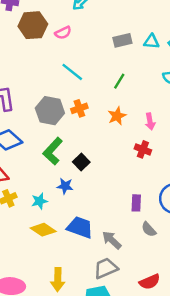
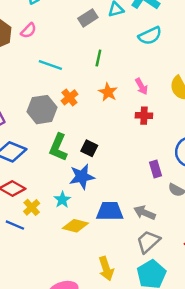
blue star: (65, 186) -> (82, 177), size x1.5

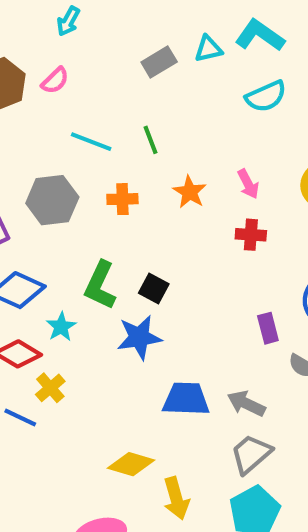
green line: (98, 58) -> (151, 140), moved, turned -35
orange cross: (69, 97) -> (122, 199), turned 35
gray hexagon: (42, 110) -> (52, 200), moved
cyan star: (62, 200) -> (61, 327), moved
yellow diamond: (75, 226) -> (131, 464), moved

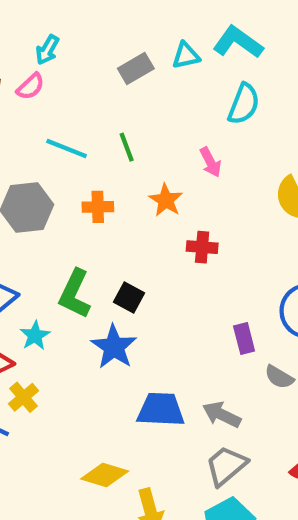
cyan arrow: (68, 21) -> (47, 50), moved
cyan semicircle: (266, 96) -> (244, 104), turned -45
pink arrow: (248, 184) -> (210, 162), moved
red cross: (251, 235) -> (202, 247), moved
blue star: (139, 337) -> (114, 347), turned -30

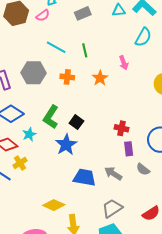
gray rectangle: (136, 68) -> (83, 13), moved
red cross: (202, 247) -> (122, 128), moved
gray arrow: (222, 415) -> (113, 173), moved

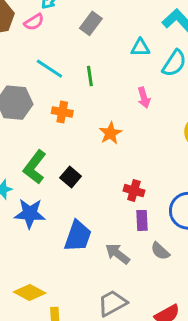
cyan triangle: (119, 10) -> (140, 48), moved
gray rectangle: (83, 13) -> (91, 23), turned -35
orange star: (100, 78) -> (110, 133), moved
blue star: (66, 145) -> (30, 213), moved, turned 30
blue trapezoid: (85, 177) -> (78, 236), moved, turned 95

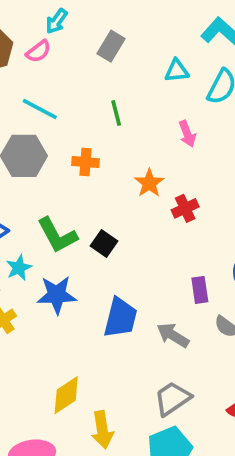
cyan line: (49, 69) -> (40, 109), moved
green L-shape: (35, 167) -> (57, 235), turned -60
red cross: (134, 191) -> (185, 208), moved, turned -36
yellow diamond: (30, 293) -> (66, 395), turned -56

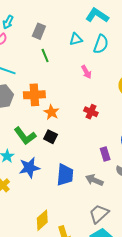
green line: (116, 113) -> (45, 55), moved
orange cross: (85, 162) -> (34, 95), size x1.5
orange star: (149, 183) -> (51, 112), moved
red cross: (185, 208) -> (91, 112), turned -32

